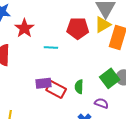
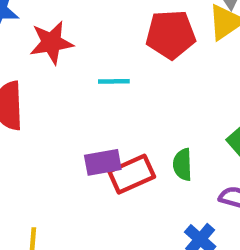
red star: (24, 28) -> (51, 43), turned 30
red rectangle: (56, 89) -> (132, 174), turned -48

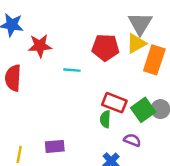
purple rectangle: (103, 162) -> (55, 146), moved
red rectangle: (132, 174) -> (114, 103), moved, turned 40

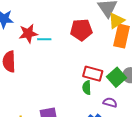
yellow triangle: (136, 43) -> (116, 21), moved
cyan line: (72, 70) -> (44, 39), moved

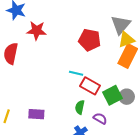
cyan line: (44, 39) -> (76, 73), moved
green semicircle: (87, 88) -> (80, 107), moved

